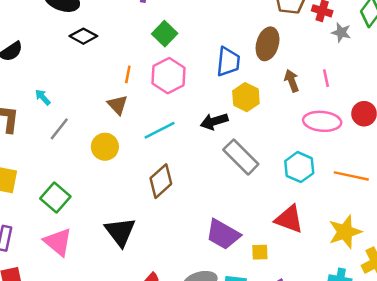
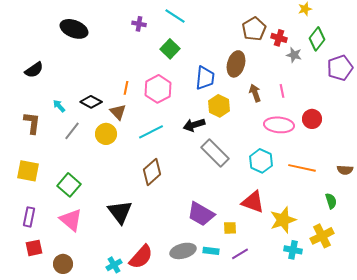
green square: (165, 34) -> (170, 49), moved
black diamond: (83, 36) -> (91, 102), moved
yellow circle: (105, 147) -> (106, 134), moved
yellow star: (345, 232) -> (283, 220), moved

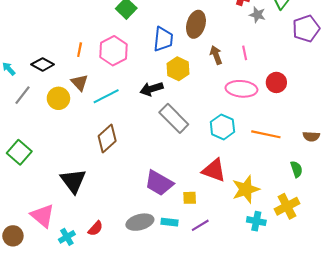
brown triangle: (118, 112) -> (80, 82), moved
pink triangle: (71, 220) -> (43, 216), moved
red semicircle: (141, 257) -> (95, 228), size x0.6

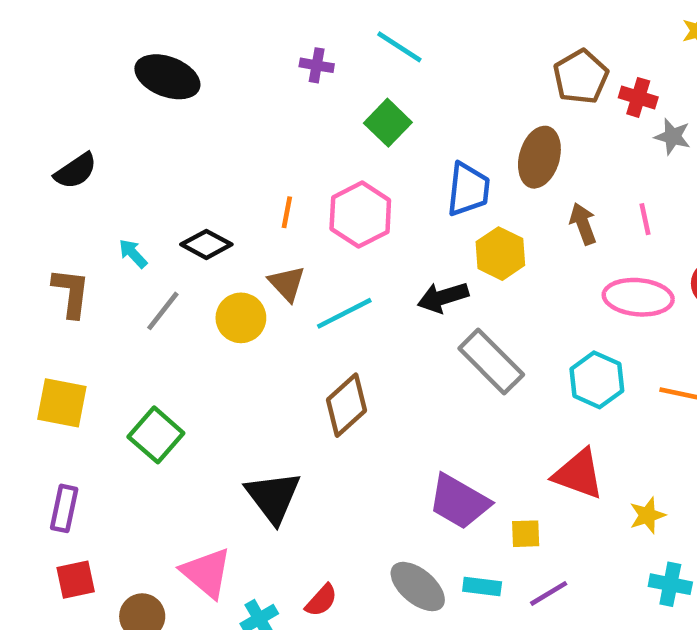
yellow star: (246, 189) -> (647, 515), size x0.6
gray ellipse: (140, 222) -> (418, 587), turned 55

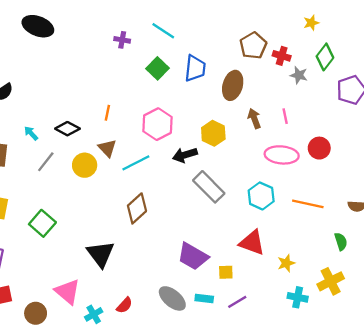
black ellipse: (167, 77) -> (38, 26), moved
blue trapezoid: (468, 189) -> (195, 68), moved
pink hexagon: (360, 215) -> (157, 124), moved

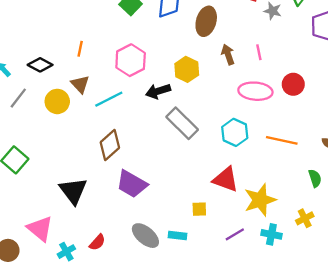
purple trapezoid: (193, 256) -> (132, 184), moved
yellow star: (286, 263) -> (260, 200), size x1.8
yellow cross: (331, 281) -> (305, 218), size x0.7
purple line: (237, 302) -> (235, 234), moved

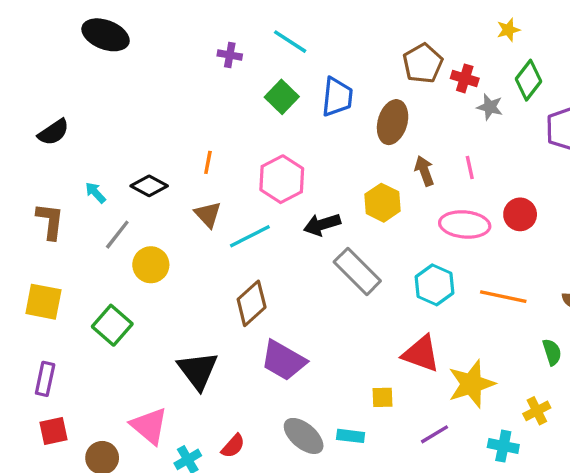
yellow hexagon: (187, 69) -> (382, 203), moved
yellow circle: (57, 101) -> (151, 265), moved
cyan cross: (271, 234) -> (503, 446), moved

